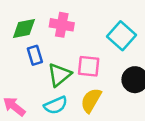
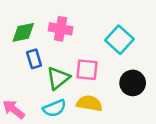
yellow semicircle: (91, 100) -> (89, 103), turned 70

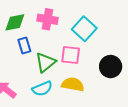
cyan square: (119, 40) -> (84, 29), moved

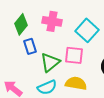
green diamond: (15, 22) -> (21, 24), turned -40

